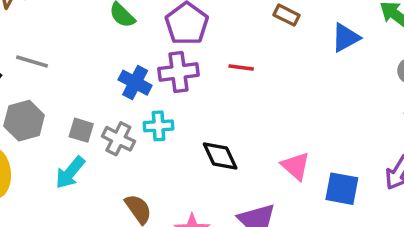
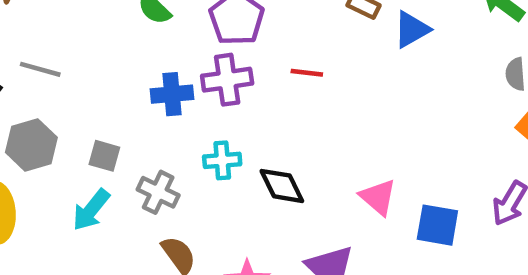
blue triangle: (346, 38) -> (412, 29), moved
blue cross: (135, 83) -> (172, 94), turned -32
cyan cross: (158, 126) -> (222, 160), moved
gray cross: (118, 139) -> (158, 192), moved

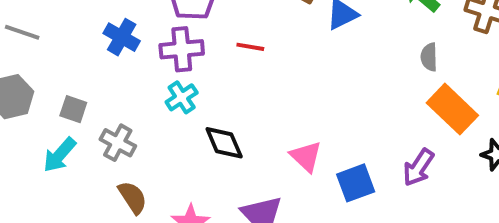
blue cross: (172, 94) -> (122, 37), moved, turned 32
cyan cross: (222, 160) -> (182, 97), moved, turned -32
blue square: (437, 225) -> (356, 183), turned -33

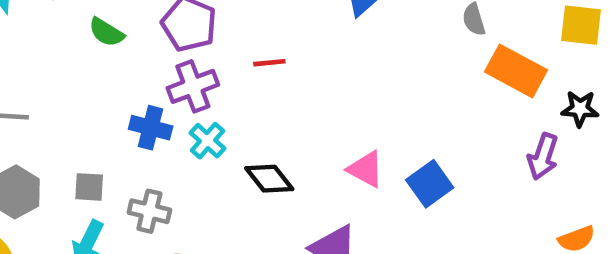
blue cross: (122, 37) -> (151, 128), moved
purple arrow: (418, 168) -> (543, 156), moved

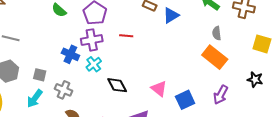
orange rectangle: (516, 71) -> (215, 57), moved
purple arrow: (543, 156) -> (221, 95), moved

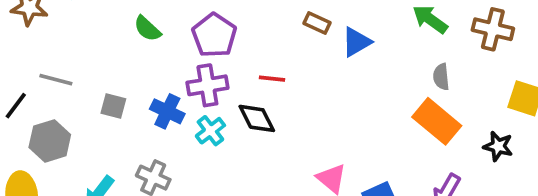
gray square: (40, 75) -> (113, 106), moved
black star: (255, 80) -> (498, 146), moved
black diamond: (117, 85) -> (257, 118), moved

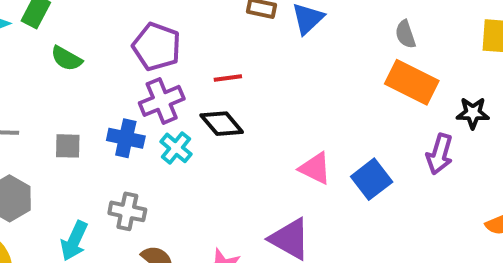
green semicircle: (147, 29) -> (66, 58), moved
black star: (498, 146) -> (473, 113), moved

